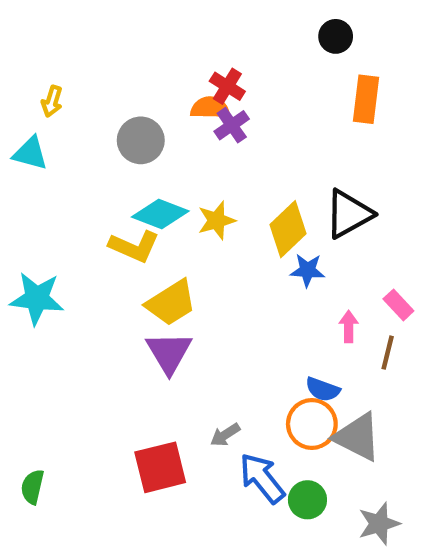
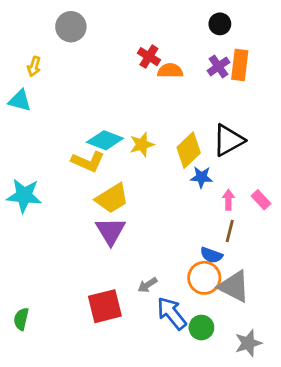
orange semicircle: (210, 108) -> (170, 71), moved
purple cross: (232, 125) -> (218, 66), moved
gray circle: (141, 140) -> (71, 27), moved
pink arrow: (349, 327) -> (228, 200), moved
brown line: (388, 353) -> (230, 231), moved

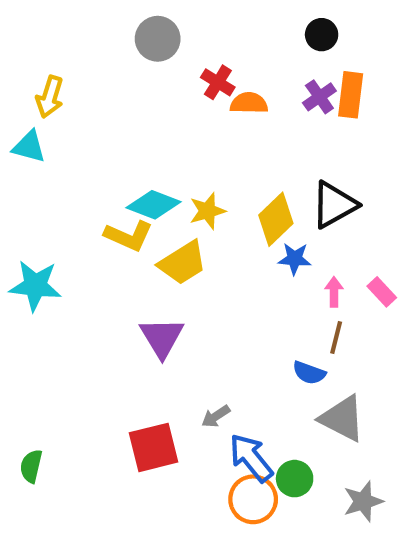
gray circle: (71, 27) -> (158, 39), moved
yellow arrow: (34, 66) -> (50, 97), size x1.4
yellow trapezoid: (112, 198) -> (183, 263), moved
orange circle: (204, 278) -> (253, 499), moved

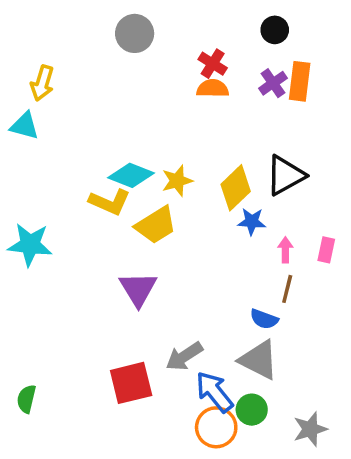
red cross: (218, 82) -> (213, 64), moved
pink rectangle: (382, 292) -> (326, 250), turned 55
gray arrow: (216, 416) -> (184, 356), size x1.5
gray triangle: (342, 418) -> (259, 360), moved

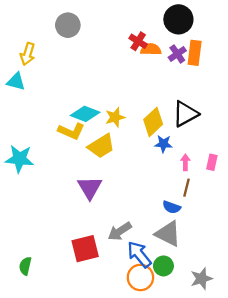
black circle: (275, 30) -> (178, 19), size x1.6
gray circle: (135, 33) -> (68, 25), moved
orange semicircle: (213, 88) -> (151, 49), moved
green semicircle: (26, 399) -> (25, 266), moved

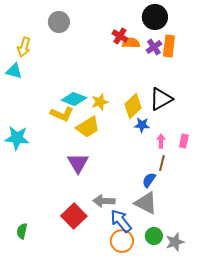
blue semicircle: (172, 207) -> (149, 180), turned 105
gray arrow: (120, 231) -> (104, 201), turned 35
red square: (85, 249) -> (74, 216), turned -30
green circle: (163, 266) -> (154, 236), moved

